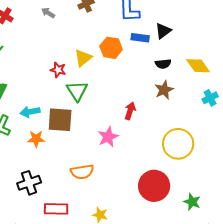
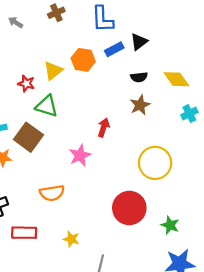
blue rectangle: (140, 38) -> (114, 49), turned -36
green triangle: (77, 91) -> (47, 106), turned -40
brown square: (60, 120) -> (28, 137), turned 32

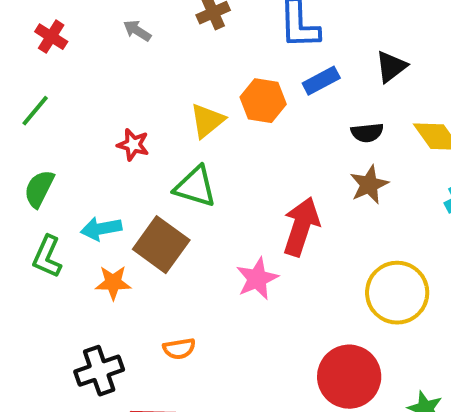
black triangle: (139, 42) -> (391, 67), moved
red star: (26, 84) -> (133, 145), moved
red arrow: (104, 128) -> (301, 227), size x1.6
orange semicircle: (52, 193) -> (179, 349), moved, size x0.7

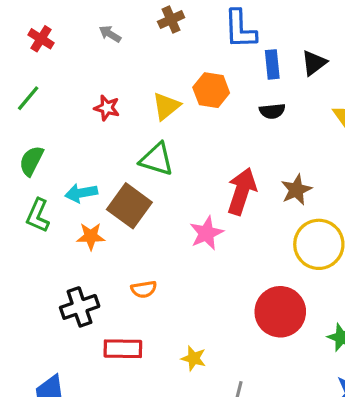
blue rectangle: (321, 81) -> (272, 64), moved, turned -68
black semicircle: (367, 133) -> (272, 111), moved
red star: (133, 145) -> (107, 108), moved
brown star: (369, 185) -> (296, 190), moved

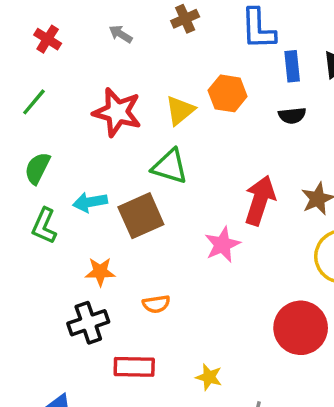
red star: (107, 108) -> (117, 112), size x1.8
brown square: (129, 206) -> (141, 216), turned 30
orange star: (91, 236) -> (100, 272), moved

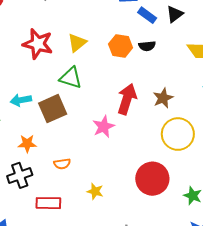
blue rectangle: (292, 66) -> (147, 15), turned -48
orange hexagon: (228, 93) -> (121, 46), moved
yellow star: (209, 377) -> (95, 191), moved

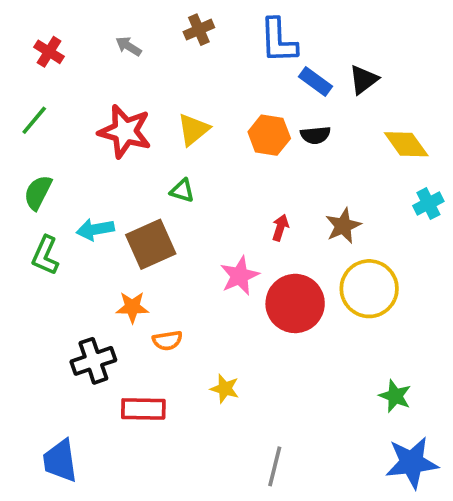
green triangle: (71, 78) -> (182, 191), size x0.6
red arrow: (127, 99) -> (280, 228), size x0.5
orange star: (27, 144) -> (132, 307), moved
red circle: (152, 179) -> (295, 303), moved

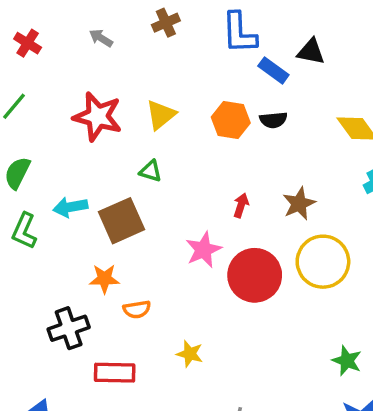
black triangle: (364, 80) -> (311, 52), moved, turned 48

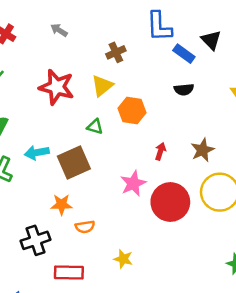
brown cross: (166, 23) -> (116, 52), moved
black triangle: (311, 52) -> (211, 40), turned 35
orange hexagon: (231, 120) -> (132, 111), moved

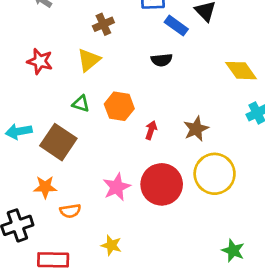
red star: (57, 87) -> (40, 61), size x0.7
black semicircle: (184, 89) -> (162, 60), moved
orange hexagon: (132, 111) -> (119, 106), moved
brown square: (74, 162) -> (58, 142), turned -32
pink star: (133, 183) -> (117, 187), moved

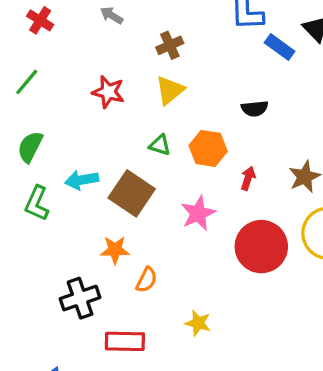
brown cross: (103, 24) -> (170, 45), moved
black semicircle: (162, 60) -> (255, 109), moved
pink star: (117, 187) -> (198, 213), moved
orange semicircle: (70, 211) -> (147, 280), turned -54

